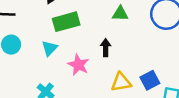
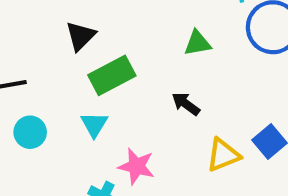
black arrow: (106, 48) -> (186, 104), turned -42
pink star: (78, 65) -> (136, 166), moved

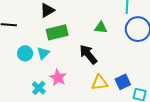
black arrow: (186, 104) -> (88, 54), size x1.5
cyan circle: (30, 132) -> (25, 53), moved

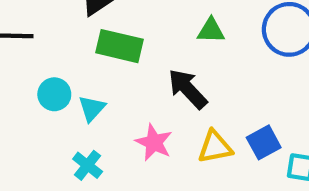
green rectangle: (57, 32) -> (120, 46), turned 30
cyan triangle: (43, 53) -> (92, 108), moved
pink star: (58, 78) -> (154, 142), moved

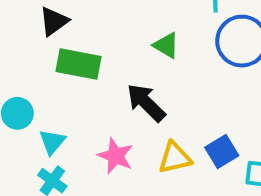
green triangle: (211, 31) -> (166, 45), turned 32
cyan triangle: (92, 108) -> (52, 142), moved

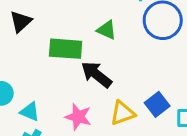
green rectangle: (78, 64) -> (66, 49), moved
cyan triangle: (52, 142) -> (30, 112), turned -40

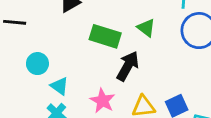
black arrow: (96, 74) -> (128, 66), turned 68

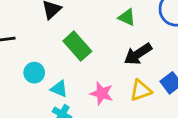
green rectangle: (105, 36) -> (77, 46), moved, turned 44
black arrow: (128, 66) -> (138, 54), moved, turned -140

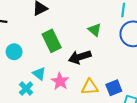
black arrow: (138, 54) -> (80, 57), moved
cyan triangle: (59, 89) -> (39, 74), moved

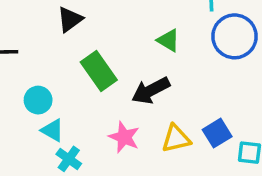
cyan triangle: (39, 74) -> (53, 130), moved

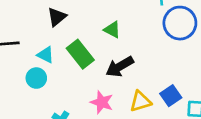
green triangle: (168, 40) -> (112, 30), moved
cyan triangle: (53, 130) -> (46, 55), moved

